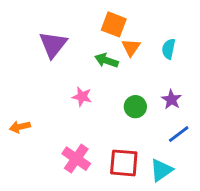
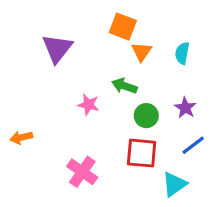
green arrow: (106, 60) -> (124, 86), moved
red square: (124, 163) -> (142, 153), moved

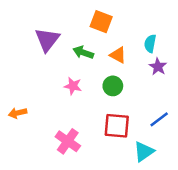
orange triangle: (142, 52) -> (118, 55), moved, turned -36
green arrow: (124, 86) -> (83, 52), moved
purple star: (185, 108) -> (158, 67), moved
green circle: (146, 116) -> (113, 86), moved

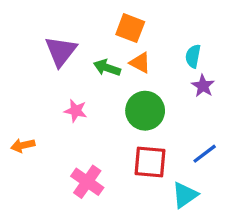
orange triangle: (118, 55) -> (140, 63), moved
pink star: (73, 86) -> (76, 111), moved
green circle: (113, 86) -> (145, 111), size x1.5

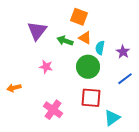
cyan semicircle: (193, 56) -> (100, 48), moved
blue line: (205, 154) -> (125, 79), moved

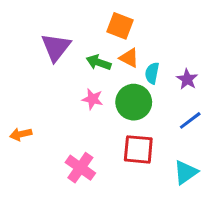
pink star: (46, 67) -> (93, 99), moved
cyan triangle: (112, 118) -> (186, 172), moved

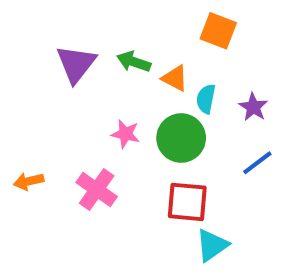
orange square: (120, 26) -> (218, 31), moved
green arrow: (99, 62) -> (134, 62), moved
pink cross: (80, 168) -> (97, 190), moved
cyan triangle: (186, 172) -> (212, 245), moved

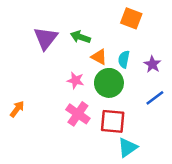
orange triangle: (175, 78) -> (99, 57), moved
orange arrow: (29, 181) -> (17, 109), turned 140
pink cross: (97, 190) -> (78, 114), moved

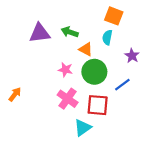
purple triangle: (46, 38) -> (40, 33), turned 45
cyan semicircle: (124, 59) -> (107, 37), moved
blue line: (155, 98) -> (122, 85), moved
cyan triangle: (128, 147) -> (83, 128), moved

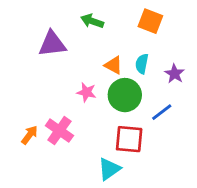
green arrow: (70, 32) -> (92, 21), moved
cyan semicircle: (107, 37) -> (142, 64), moved
orange arrow: (15, 94) -> (30, 135), moved
pink cross: (68, 99) -> (59, 131), moved

